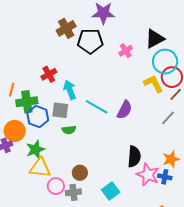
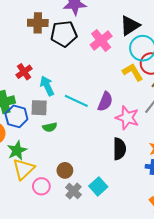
brown cross: (66, 28) -> (38, 23), turned 36
pink cross: (126, 51) -> (101, 41), size x1.5
yellow triangle: (40, 168) -> (24, 169), turned -45
pink star: (148, 175) -> (127, 118), moved
gray cross: (73, 192) -> (74, 191), moved, turned -35

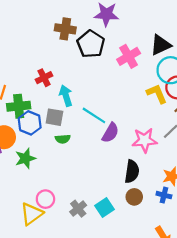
black pentagon: (64, 34) -> (91, 44), turned 30
purple semicircle: (105, 101) -> (110, 133), moved
pink star: (127, 118) -> (144, 140), turned -30
yellow triangle: (24, 169) -> (32, 214), moved
brown circle: (65, 170) -> (134, 197), moved

